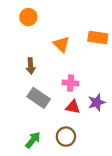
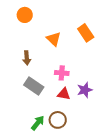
orange rectangle: (98, 38) -> (86, 33), turned 48
green arrow: (33, 140) -> (38, 123), moved

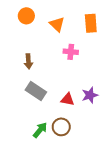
orange rectangle: (86, 33) -> (91, 23), moved, turned 30
orange triangle: (54, 39) -> (57, 24), moved
pink cross: (62, 73) -> (71, 52), moved

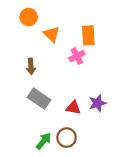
orange rectangle: (91, 23) -> (88, 35), moved
orange triangle: (57, 24) -> (52, 34), moved
pink cross: (71, 52) -> (77, 56), turned -32

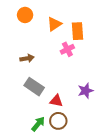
orange triangle: (52, 34) -> (54, 24), moved, turned 42
brown arrow: (31, 66) -> (27, 58), turned -96
red triangle: (73, 108) -> (56, 101), moved

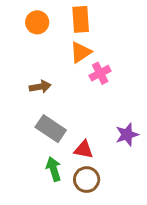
orange triangle: (54, 24) -> (81, 52), moved
orange rectangle: (77, 31) -> (81, 19), moved
green arrow: (38, 124) -> (54, 169), moved, turned -56

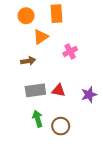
orange triangle: (81, 52) -> (41, 37), moved
gray rectangle: (51, 129) -> (35, 90), turned -42
red triangle: (84, 150) -> (59, 90), moved

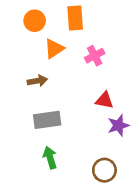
pink cross: (70, 51) -> (95, 56), moved
red triangle: (59, 90) -> (104, 100), moved
brown circle: (61, 126) -> (104, 170), moved

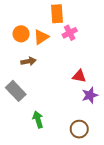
orange circle: (35, 21) -> (21, 34), moved
pink cross: (95, 56) -> (70, 33), moved
gray rectangle: (47, 120) -> (16, 91), moved, turned 54

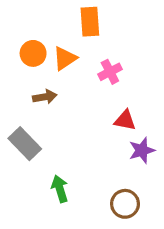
pink cross: (70, 33) -> (110, 72), moved

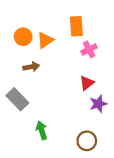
orange rectangle: (90, 22) -> (76, 26), moved
pink cross: (110, 72) -> (89, 49), moved
red triangle: (125, 120) -> (87, 83), turned -49

